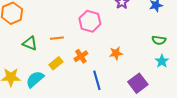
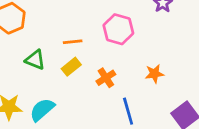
orange line: (57, 38) -> (73, 42), moved
yellow rectangle: (56, 63) -> (71, 67), moved

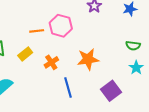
orange line: (73, 42) -> (37, 31), moved
orange star: (154, 74) -> (88, 59), size x1.5

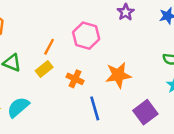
orange line: (37, 31) -> (49, 47), moved, turned -56
orange cross: (51, 62) -> (75, 79), turned -32

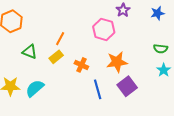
pink hexagon: (86, 36) -> (104, 29), moved
purple square: (145, 112) -> (127, 86), moved

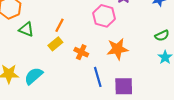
green semicircle: (161, 49) -> (162, 36), turned -32
green triangle: (30, 52) -> (26, 29), moved
purple square: (127, 86) -> (124, 86), moved, turned 36

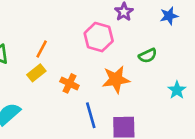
green semicircle: (162, 36) -> (148, 56), moved

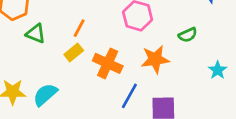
orange cross: (69, 83) -> (108, 63), size x1.5
blue line: (91, 115) -> (129, 96), turned 45

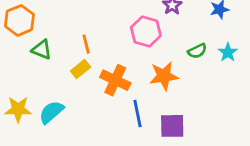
orange line: (79, 28) -> (86, 44), turned -42
cyan star: (218, 70) -> (228, 52), moved
blue line: (129, 96) -> (138, 113), turned -40

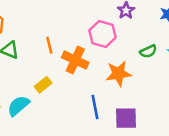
yellow rectangle: (81, 69) -> (43, 85), moved
orange cross: (115, 80) -> (75, 60), moved

